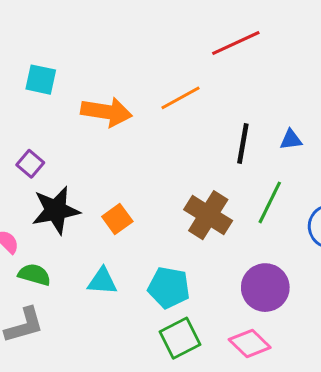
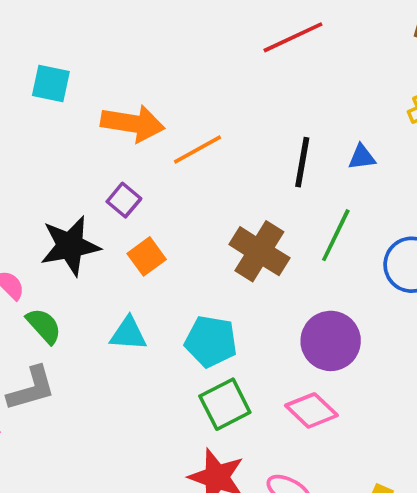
orange line: (180, 98) -> (198, 149), moved
purple square: (30, 164) -> (124, 200), moved
green semicircle: (34, 275) -> (44, 326), turned 32

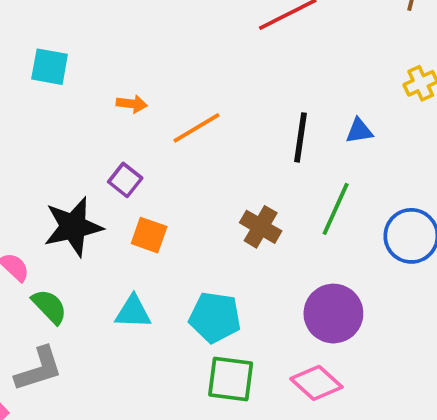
orange arrow: (133, 123) -> (132, 104), size x0.5
brown cross: (259, 251) -> (261, 227), size x0.7
orange square: (147, 256) -> (149, 235), turned -33
green square: (225, 404) -> (231, 379), turned 36

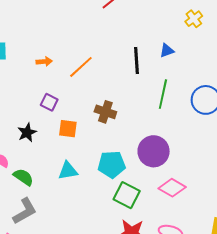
black star: (73, 227) -> (27, 133), size x0.6
brown cross: (261, 227) -> (105, 112), moved
purple circle: (333, 314) -> (154, 151), moved
green square: (231, 379) -> (127, 195), turned 32

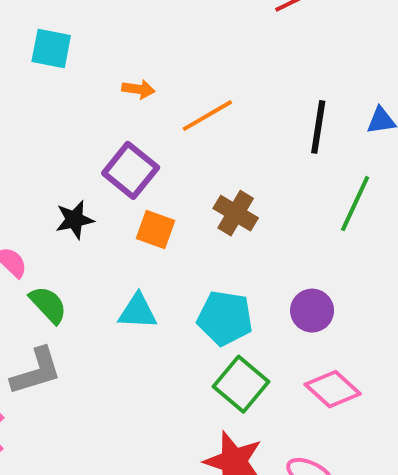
purple square: (49, 102) -> (131, 170), size x1.5
purple circle: (154, 151) -> (312, 311), size x0.7

